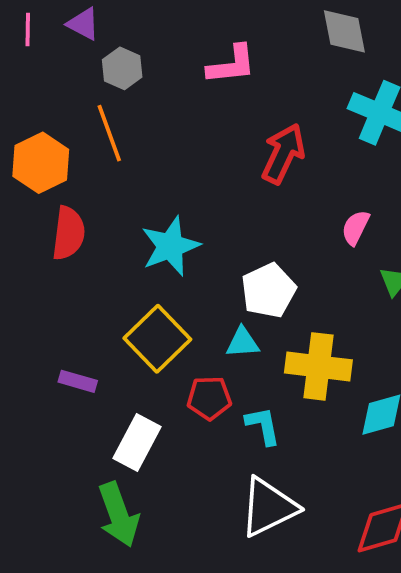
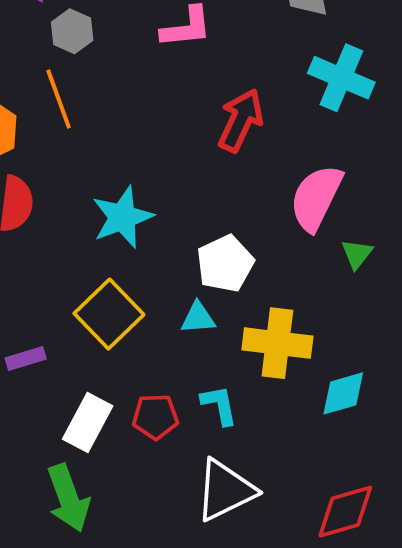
pink semicircle: (355, 228) -> (316, 198), size x1.8
purple rectangle: (78, 381) -> (26, 359), turned -33
red pentagon: (209, 398) -> (155, 417), moved

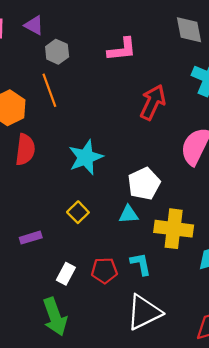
yellow square: (109, 314) -> (78, 212), size x0.6
white rectangle: (88, 422) -> (66, 274), size x0.7

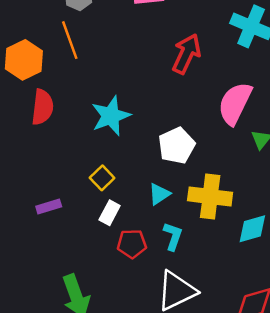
cyan triangle: (129, 214) -> (159, 194), moved, turned -30
cyan L-shape: (141, 264) -> (173, 236), turned 30
white rectangle: (66, 274) -> (110, 213), moved

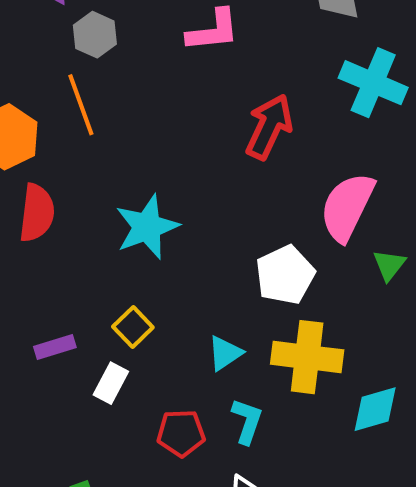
white pentagon: (177, 146) -> (285, 275), moved
purple rectangle: (49, 206) -> (55, 347), moved
white rectangle: (110, 213) -> (111, 383), moved

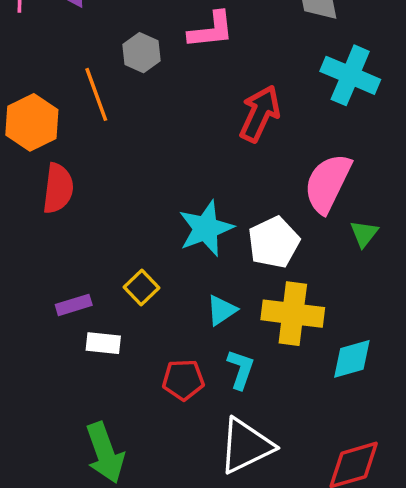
gray hexagon: (95, 35) -> (141, 53), moved
cyan star: (147, 227) -> (206, 228), moved
white rectangle: (111, 383) -> (103, 343), moved, turned 68

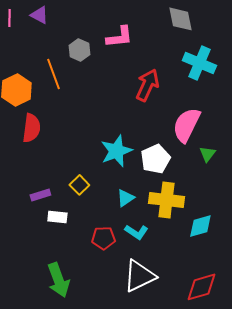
cyan L-shape: (241, 369) -> (136, 232), turned 105

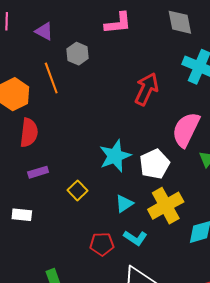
purple triangle: (39, 15) -> (44, 31), moved
pink L-shape: (119, 37) -> (118, 23), moved
purple rectangle: (40, 195) -> (38, 172), moved
yellow cross: (166, 200) -> (166, 206), turned -36
white rectangle: (57, 217) -> (22, 215), moved

